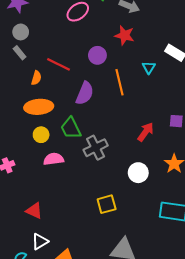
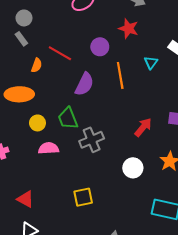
orange ellipse: (39, 107) -> (19, 94), moved
yellow square: (107, 204) -> (83, 197), moved

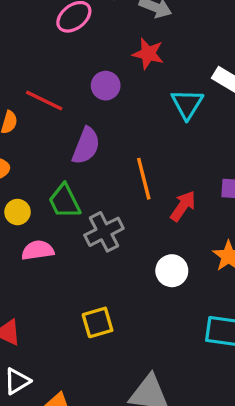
cyan triangle: (151, 62) -> (187, 104), size x1.5
orange line: (120, 75) -> (144, 179), moved

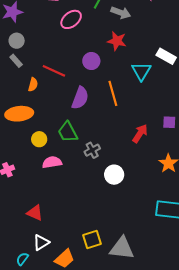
orange line: (144, 179) -> (113, 93), moved
gray cross: (104, 232) -> (92, 150), size x0.7
white circle: (172, 271) -> (114, 175), moved
yellow square: (98, 322) -> (92, 239), moved

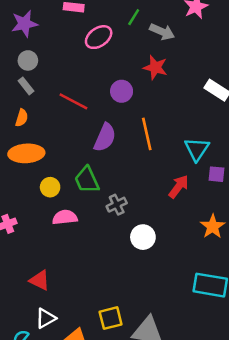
cyan triangle: (141, 71) -> (197, 149), moved
orange semicircle: (33, 85) -> (22, 118), moved

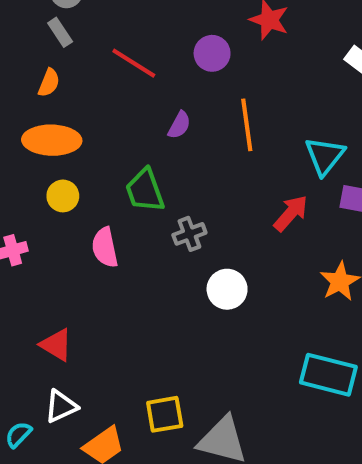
purple semicircle: (105, 137) -> (179, 125), size x0.6
yellow circle: (50, 187) -> (63, 196), moved
pink semicircle: (65, 217) -> (105, 247), turned -100

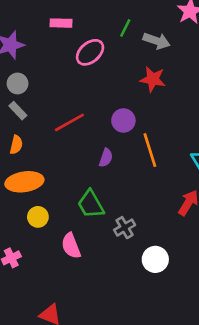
purple circle: (212, 53) -> (123, 120), moved
red line: (134, 63) -> (69, 122), turned -52

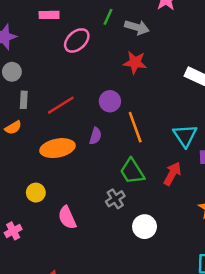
gray rectangle: (18, 111) -> (24, 100), moved, turned 49
orange semicircle: (16, 145) -> (13, 128), turned 49
orange ellipse: (24, 182) -> (57, 148), moved
green trapezoid: (91, 204) -> (132, 171), moved

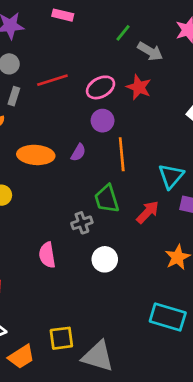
pink ellipse: (77, 40) -> (101, 87), moved
red line: (61, 105) -> (52, 80), moved
pink semicircle: (67, 218) -> (47, 255), moved

